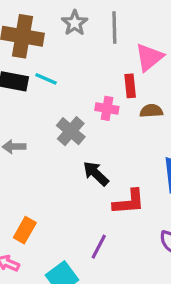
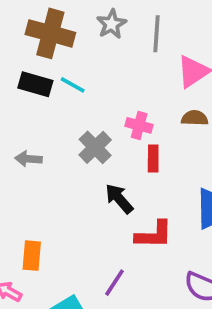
red rectangle: (130, 86) -> (153, 158), moved
brown semicircle: (151, 111) -> (195, 118), moved
orange rectangle: (25, 230) -> (32, 256), turned -30

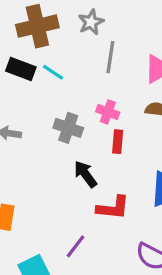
brown cross: (50, 33) -> (37, 26), turned -33
gray line: (156, 34) -> (110, 57), moved
gray cross: (95, 147) -> (68, 128), turned -32

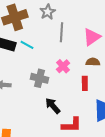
pink cross: (108, 112) -> (63, 66), turned 32
red rectangle: (118, 142) -> (85, 83), moved

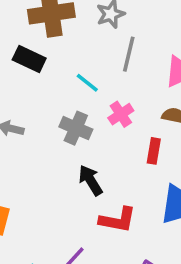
cyan line: (27, 45) -> (87, 83), moved

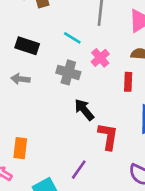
black rectangle: (29, 59) -> (27, 46), moved
red L-shape: (118, 220) -> (108, 136), turned -84

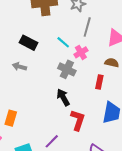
pink cross: (100, 58) -> (81, 52), moved
gray cross: (68, 72) -> (67, 69), moved

